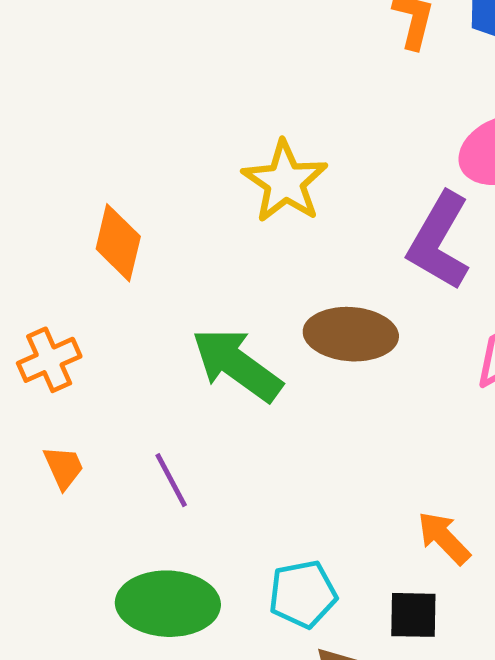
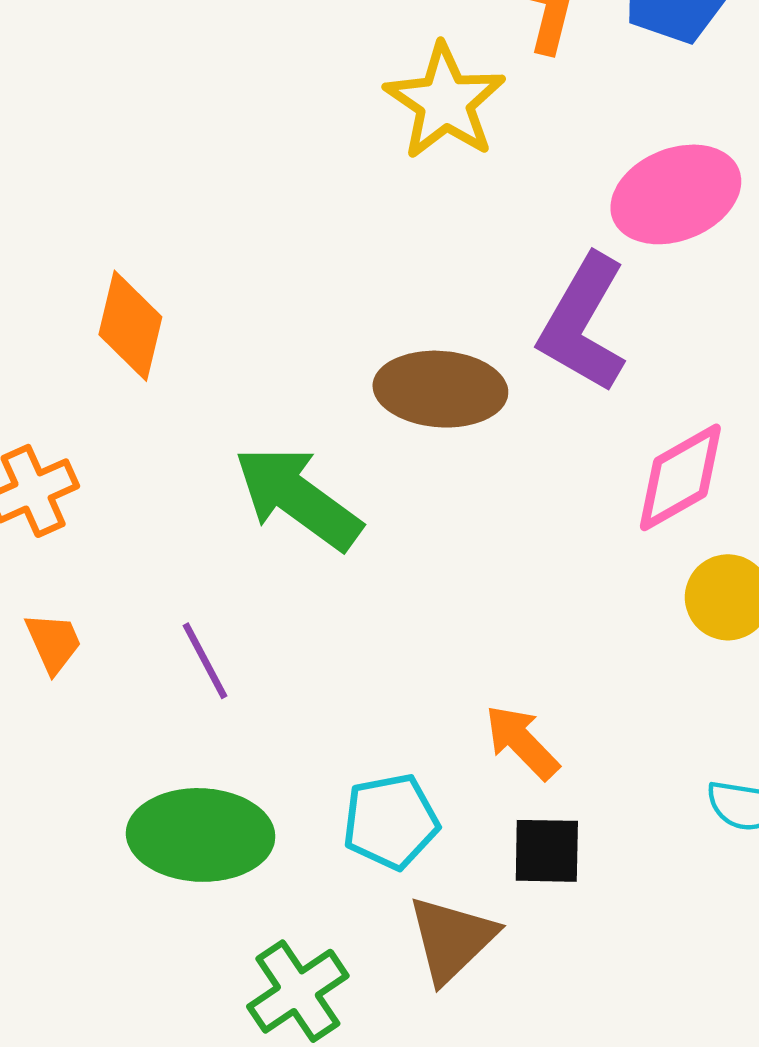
yellow star: (285, 182) -> (445, 102), moved
brown ellipse: (351, 334) -> (440, 389), moved
orange arrow: (444, 538) -> (522, 742), moved

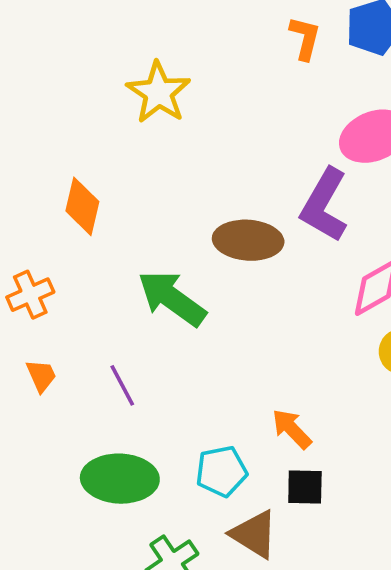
yellow star: (445, 102) -> (159, 93), moved
brown triangle: (452, 939) -> (254, 534), turned -44

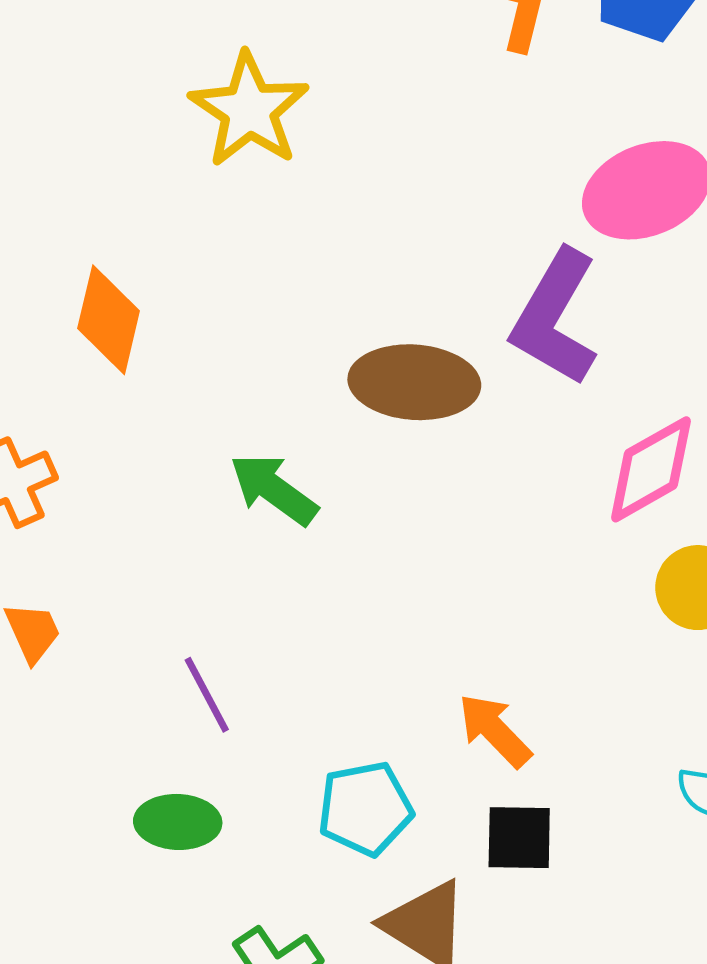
green arrow: (172, 298) -> (274, 489), size x0.7
purple line: (122, 385) -> (207, 695), moved
green ellipse: (120, 479) -> (178, 822), size x0.6

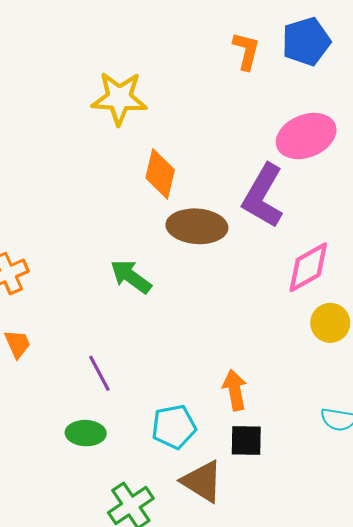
yellow star: (249, 110) -> (119, 98), turned -30
orange diamond: (109, 320) -> (160, 174), moved
orange arrow: (495, 730) -> (235, 390), turned 33

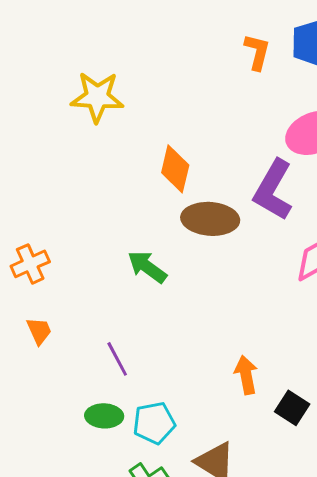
yellow star: (119, 98) -> (97, 97), moved
cyan pentagon: (174, 427) -> (154, 423), moved
black square: (246, 440) -> (292, 408), moved, turned 32

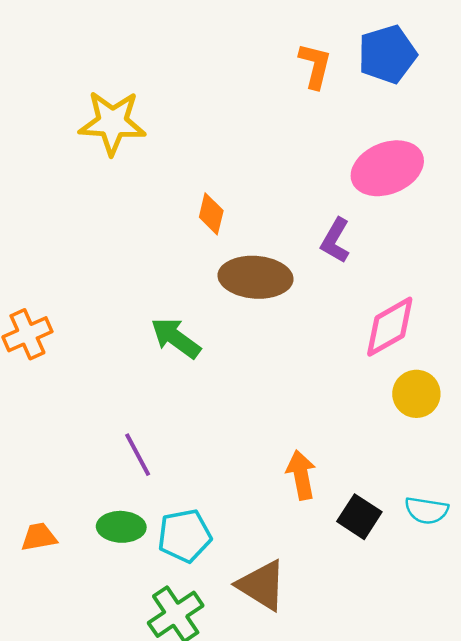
orange diamond: (175, 169) -> (211, 214), size x0.7
purple L-shape: (273, 190) -> (335, 241), size x0.6
orange trapezoid: (39, 331) -> (39, 537), moved, turned -76

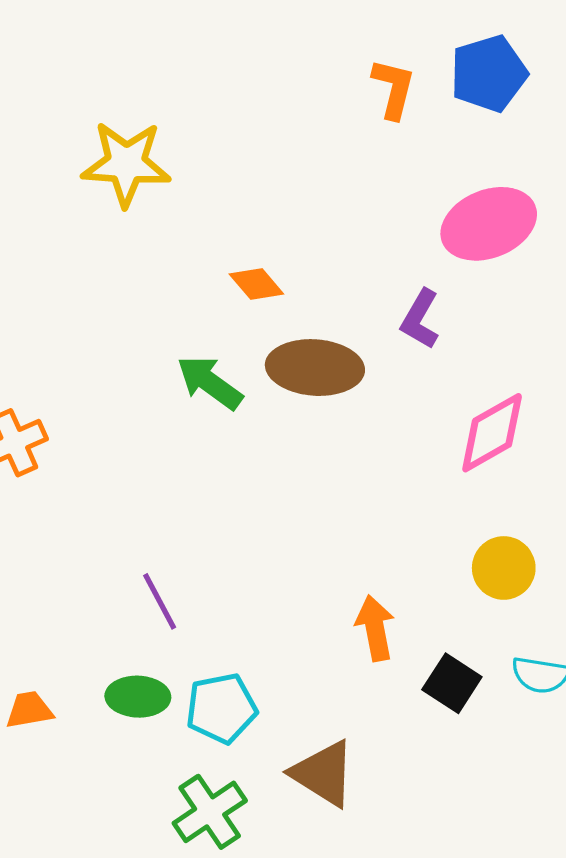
orange diamond: (211, 214) -> (256, 284), turned -54
green arrow: (176, 338) -> (210, 383), moved
yellow circle: (416, 394) -> (504, 568), moved

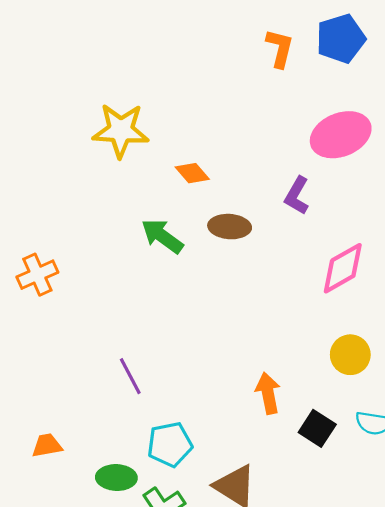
yellow star: (126, 164) -> (121, 130), moved
brown ellipse: (315, 368) -> (230, 227), size x0.7
green ellipse: (138, 697) -> (116, 478), moved

